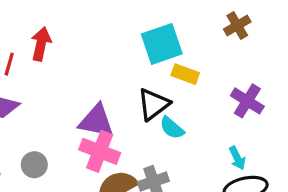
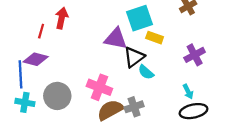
purple cross: (247, 101) -> (195, 55), turned 30
purple triangle: (96, 121) -> (116, 39), moved
gray circle: (34, 165) -> (57, 96), size x1.6

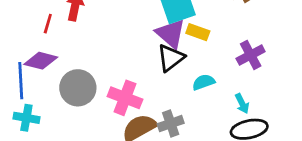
purple triangle: (116, 39) -> (171, 34), moved, turned 30
cyan semicircle: (146, 72) -> (204, 82), moved, turned 119
gray circle: (57, 96) -> (78, 88), moved

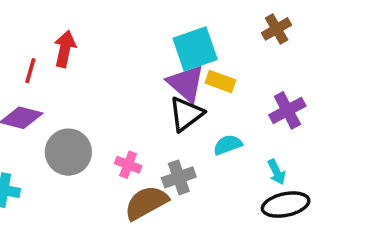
pink cross: (125, 98) -> (128, 165), size x0.6
gray cross: (171, 124) -> (179, 177), moved

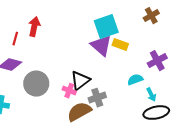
black triangle: (186, 114) -> (80, 81), moved
cyan semicircle: (228, 145) -> (135, 80), moved

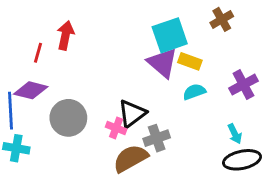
brown cross: (151, 16) -> (222, 19), moved
cyan semicircle: (135, 80) -> (194, 92), moved

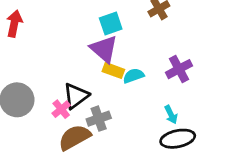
cyan square: (170, 35) -> (111, 24), size x0.7
yellow rectangle: (190, 61) -> (113, 70), moved
pink cross: (116, 128) -> (61, 109), turned 30

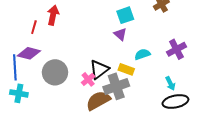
purple triangle: (104, 49) -> (120, 34), size x0.6
yellow rectangle: (113, 70) -> (126, 69), moved
gray cross: (99, 119) -> (116, 86), size x1.4

